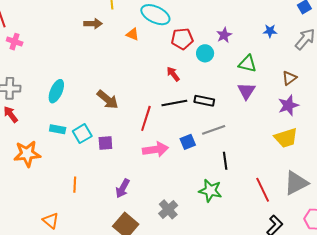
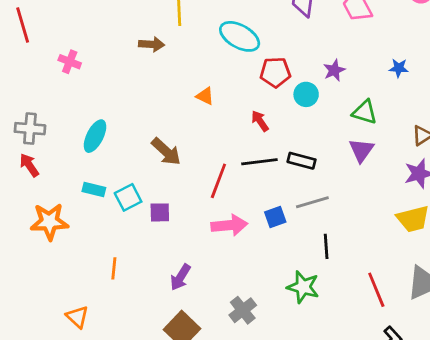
orange triangle: (132, 34) -> (205, 96), moved
pink cross: (15, 42) -> (70, 62), moved

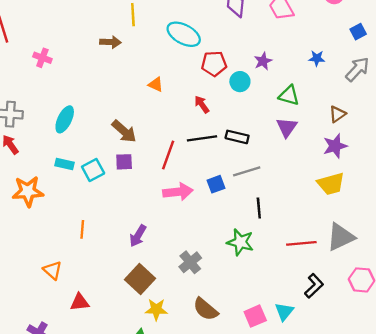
purple square: (160, 212) -> (124, 162), moved
red line: (376, 290) -> (301, 243), turned -72

